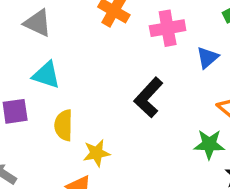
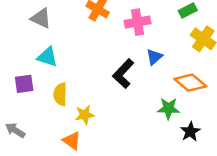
blue triangle: (207, 58) -> (154, 57), moved

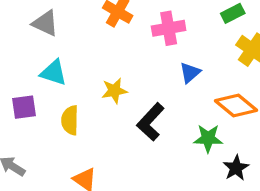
black L-shape: (123, 74) -> (151, 122), moved
yellow star: (85, 115) -> (114, 91), moved

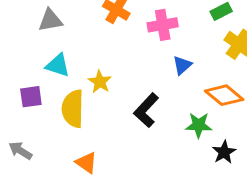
gray triangle: (45, 23) -> (50, 20), turned -35
yellow star: (114, 91) -> (100, 82), moved, turned -30
yellow semicircle: (70, 120) -> (73, 109), size x1.4

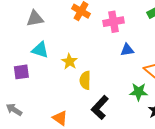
blue triangle: (182, 65) -> (127, 50), turned 32
yellow semicircle: (73, 109) -> (85, 80), moved, size x0.7
black L-shape: (146, 110) -> (100, 108), moved

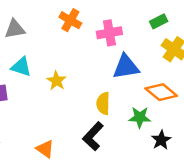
blue triangle: (127, 50) -> (126, 67), size x1.6
yellow semicircle: (85, 80) -> (103, 103), moved

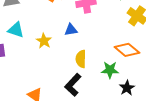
blue triangle: (126, 67) -> (71, 30), moved, size x0.6

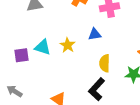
cyan triangle: (16, 30) -> (43, 47), moved

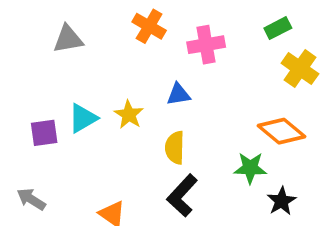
cyan triangle: (43, 47) -> (83, 118), turned -48
yellow semicircle: (105, 63) -> (175, 148), moved

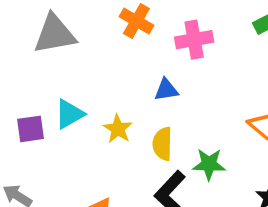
gray triangle: (68, 39) -> (55, 34), size x1.4
yellow star: (129, 115) -> (118, 129), moved
green star: (250, 168) -> (209, 164), moved

